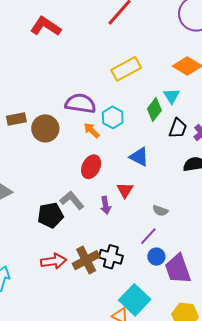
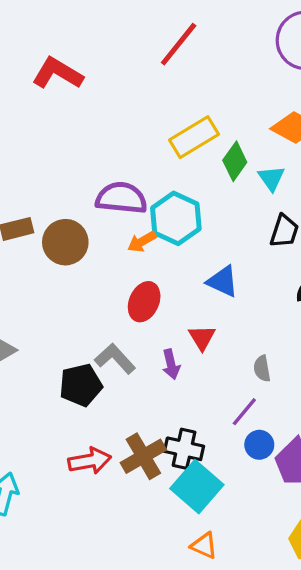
green diamond: (154, 110) -> (235, 161), moved
cyan hexagon: (113, 117) -> (176, 218), size x1.4
orange arrow: (92, 130) -> (142, 242), turned -72
gray semicircle: (160, 211) -> (262, 369), turned 63
cyan square: (135, 300) -> (197, 487), moved

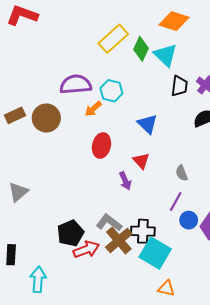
cyan triangle: (271, 178) -> (165, 55), size x1.4
cyan hexagon: (176, 218) -> (111, 91), size x0.7
blue triangle: (223, 281) -> (147, 124), turned 30
gray L-shape: (115, 359) -> (109, 223), moved
black pentagon: (81, 385) -> (70, 233), moved

